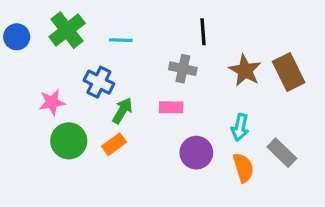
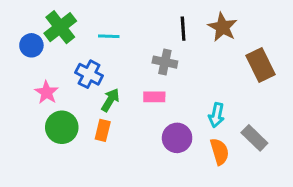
blue circle: (17, 37) -> (31, 45), moved
brown star: (245, 70) -> (223, 27), moved
pink star: (52, 102) -> (47, 92), turned -30
orange rectangle: (114, 144) -> (103, 130), turned -40

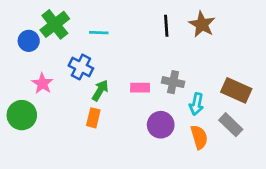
gray cross: (165, 62) -> (173, 82), moved
brown rectangle: (260, 65) -> (236, 90), moved, turned -40
green circle: (62, 127) -> (22, 115), moved

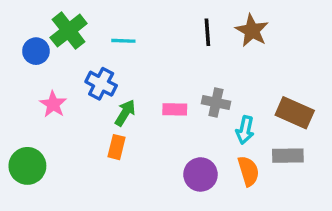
green circle: (22, 115) -> (27, 166), moved
purple circle: (161, 125) -> (200, 174), moved
gray rectangle: (231, 125) -> (288, 156), turned -45

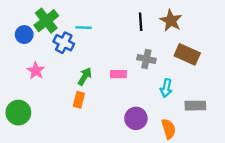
blue cross: (101, 84) -> (64, 43), moved
gray cross: (216, 103) -> (146, 59), moved
brown rectangle: (295, 113) -> (187, 54), moved
orange semicircle: (248, 171) -> (169, 129), moved

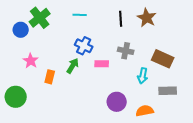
cyan line: (84, 28) -> (80, 15), moved
blue cross: (64, 43) -> (84, 46), moved
brown rectangle: (187, 54) -> (163, 59), moved
orange rectangle: (79, 100) -> (50, 77), moved
orange semicircle: (169, 129) -> (145, 111), turned -84

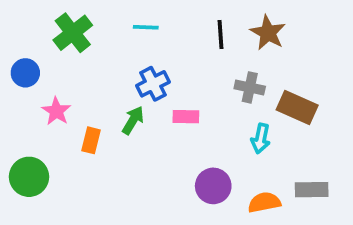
blue circle: (21, 30) -> (25, 73), moved
blue cross: (84, 46) -> (153, 84), turned 36
gray cross: (126, 51) -> (250, 87), moved
gray rectangle: (168, 91) -> (312, 190), moved

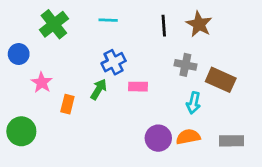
orange semicircle: (264, 202) -> (188, 137), moved

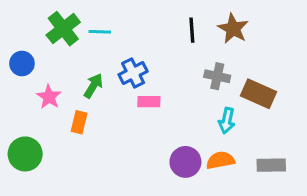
cyan line: (108, 20) -> (100, 32), moved
pink rectangle: (138, 87) -> (149, 102), moved
green arrow: (99, 89) -> (93, 86), moved

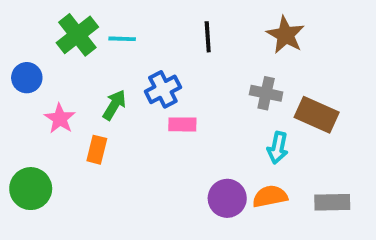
black line: (192, 30) -> (208, 37), moved

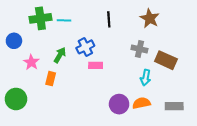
green cross: (77, 35) -> (40, 18), turned 30

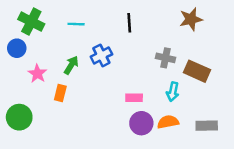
green cross: (40, 18) -> (31, 22), moved, turned 35
brown star: (150, 18) -> (191, 19), moved, turned 30
pink rectangle: (96, 65) -> (134, 98), moved

